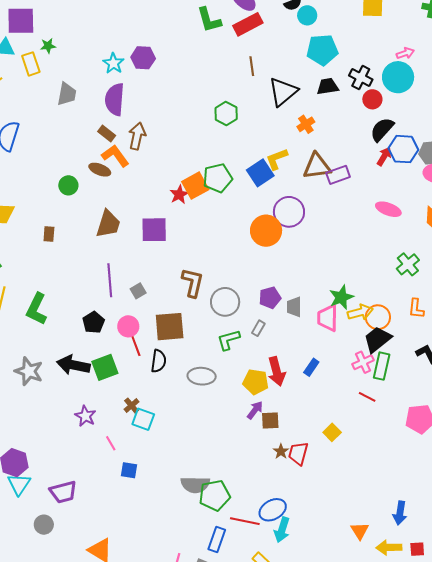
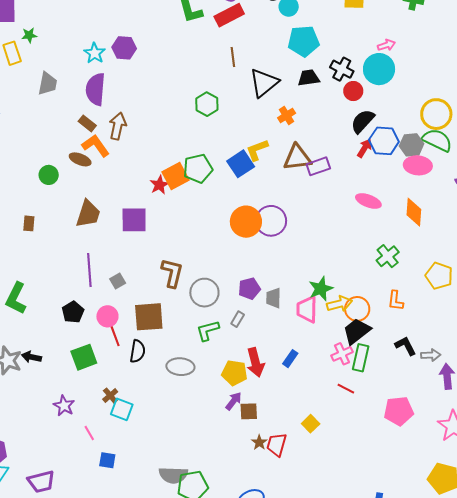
purple circle: (289, 212) -> (271, 221), moved
black arrow: (73, 365) -> (31, 357), moved, size x0.6

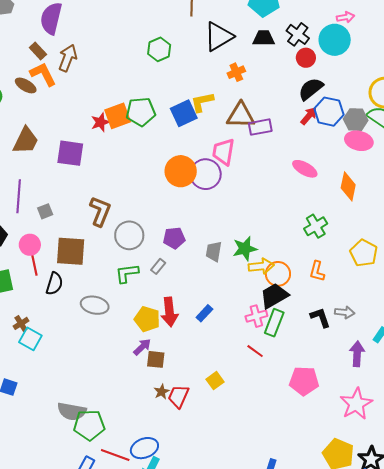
gray trapezoid: (273, 298) -> (214, 251), moved
pink trapezoid: (307, 309) -> (223, 152), moved
gray arrow: (431, 355) -> (345, 312), moved

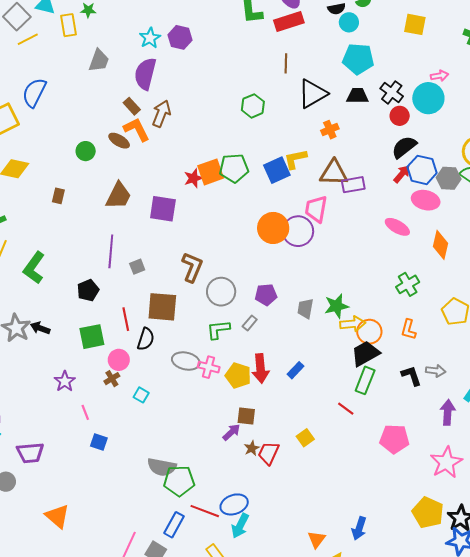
pink ellipse: (359, 141) -> (426, 200), moved
pink circle: (30, 245) -> (119, 360), moved
pink cross: (256, 316) -> (209, 367), moved, turned 30
cyan square: (30, 339) -> (141, 395), moved, size x0.7
purple arrow: (142, 347) -> (231, 432), moved

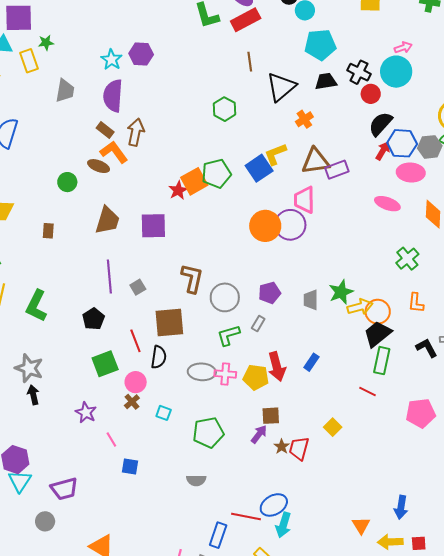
black arrow: (40, 328) -> (33, 395), moved, turned 66
gray semicircle: (162, 467) -> (196, 480), size x0.7
green pentagon: (179, 481) -> (208, 433), moved

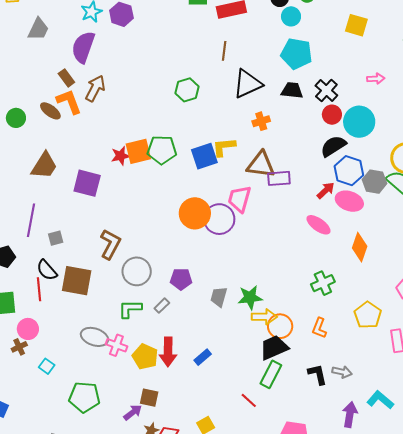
cyan circle: (396, 72) -> (359, 122), moved
red arrow: (383, 151) -> (326, 190), moved
black semicircle: (159, 357) -> (47, 270), moved, turned 115

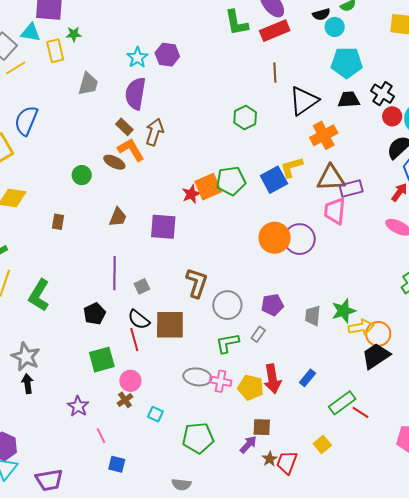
orange cross: (261, 121) -> (324, 135), size x1.5
brown trapezoid: (44, 166) -> (118, 217), size x0.7
pink trapezoid: (239, 199) -> (335, 211), moved
green rectangle: (271, 374) -> (342, 403), moved, turned 36

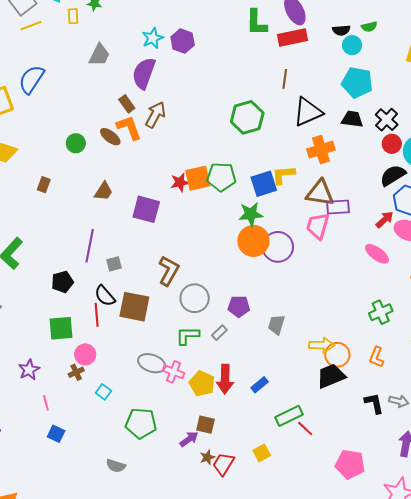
yellow rectangle: (55, 51) -> (73, 16), size x0.7
green hexagon: (245, 117) -> (247, 117), size x1.4
green star: (344, 311) -> (251, 214), moved

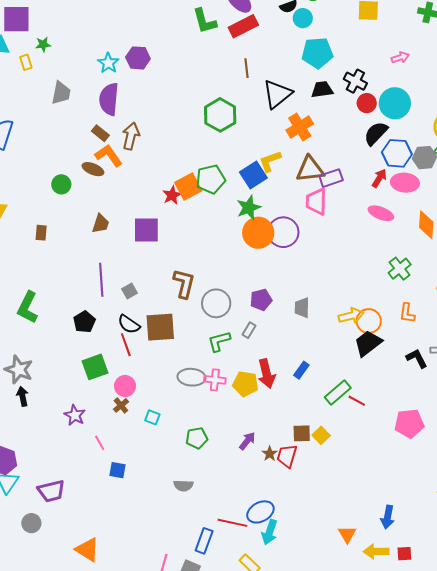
green pentagon: (141, 423) -> (197, 438), size x0.7
brown square: (205, 425) -> (302, 433), moved

